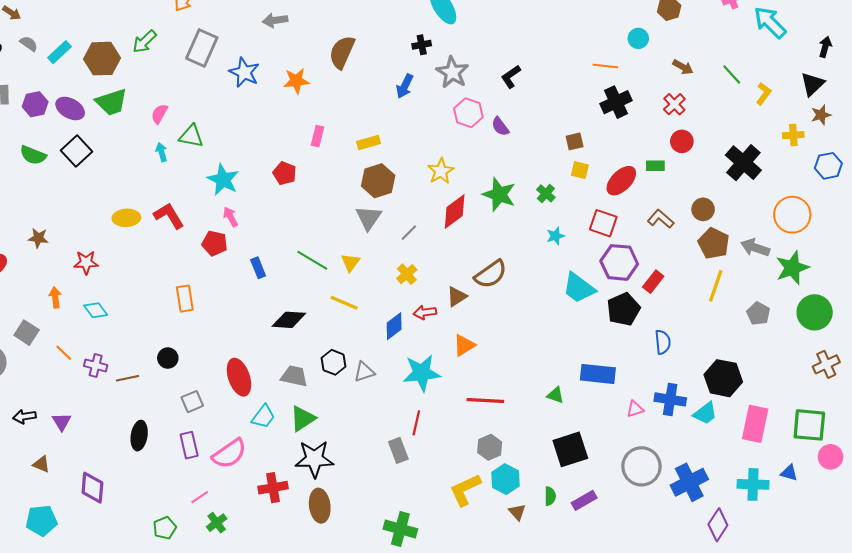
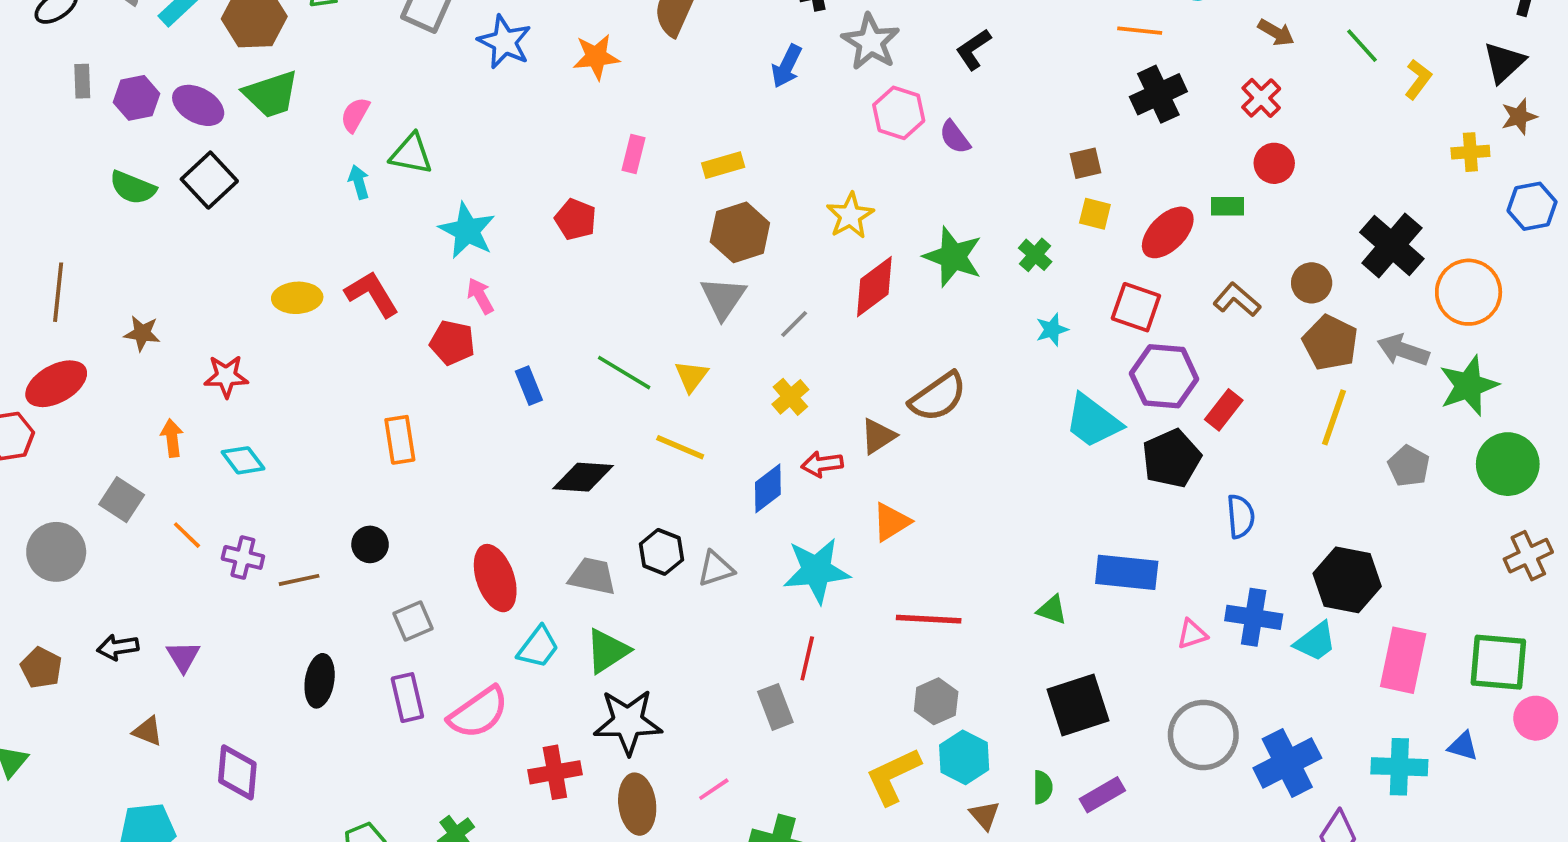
black cross: (743, 163) -> (1392, 246), moved
pink line: (200, 497) -> (714, 789), moved

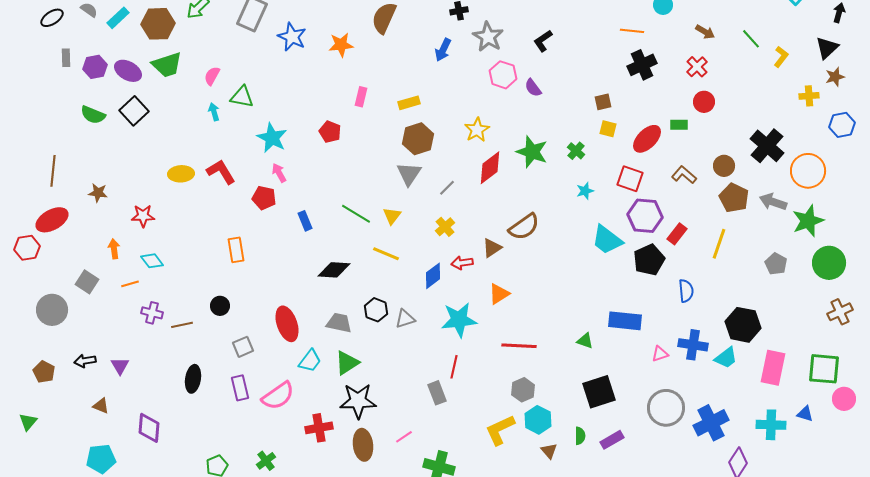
yellow line: (1334, 417) -> (719, 244), moved
orange line: (187, 535) -> (130, 284), moved, turned -60

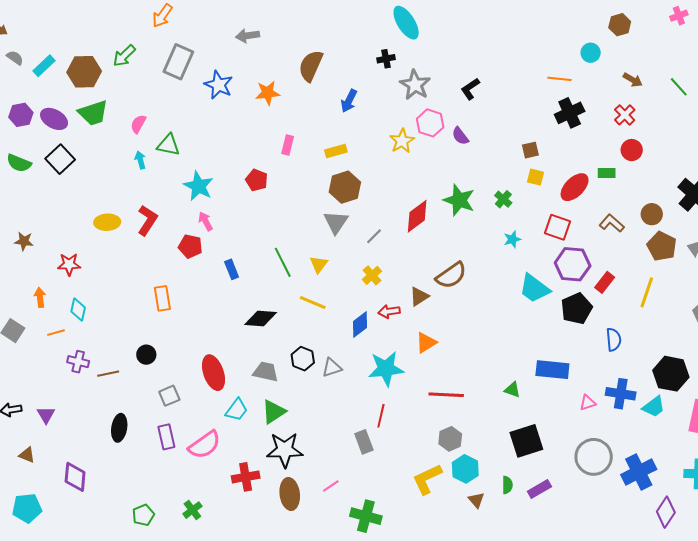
blue arrow: (443, 50) -> (349, 101), moved
yellow star: (477, 130) -> (402, 141), moved
red L-shape: (221, 172) -> (147, 220), turned 64
green line: (356, 214) -> (283, 262), turned 32
cyan diamond: (152, 261) -> (78, 309), turned 50

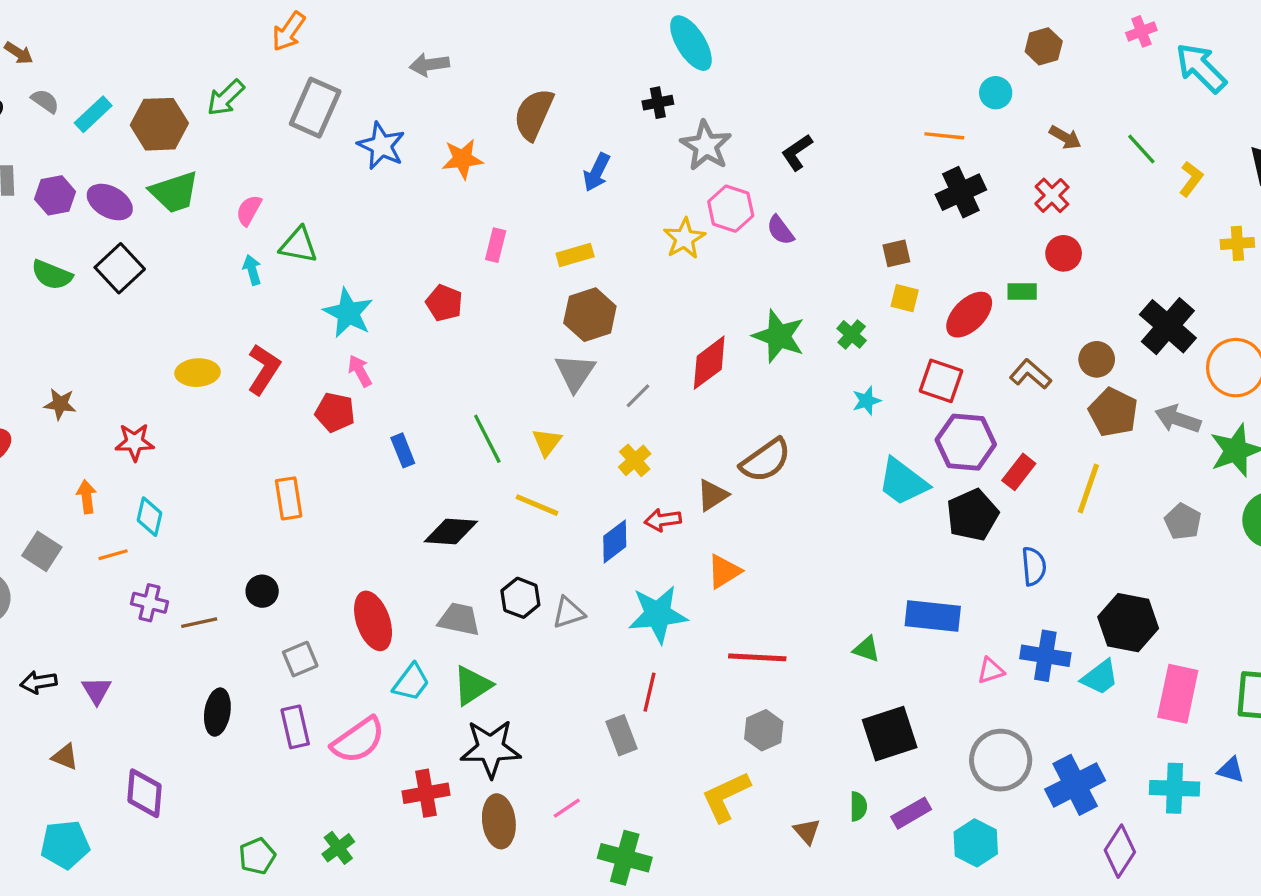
cyan hexagon: (465, 469) -> (976, 843), moved

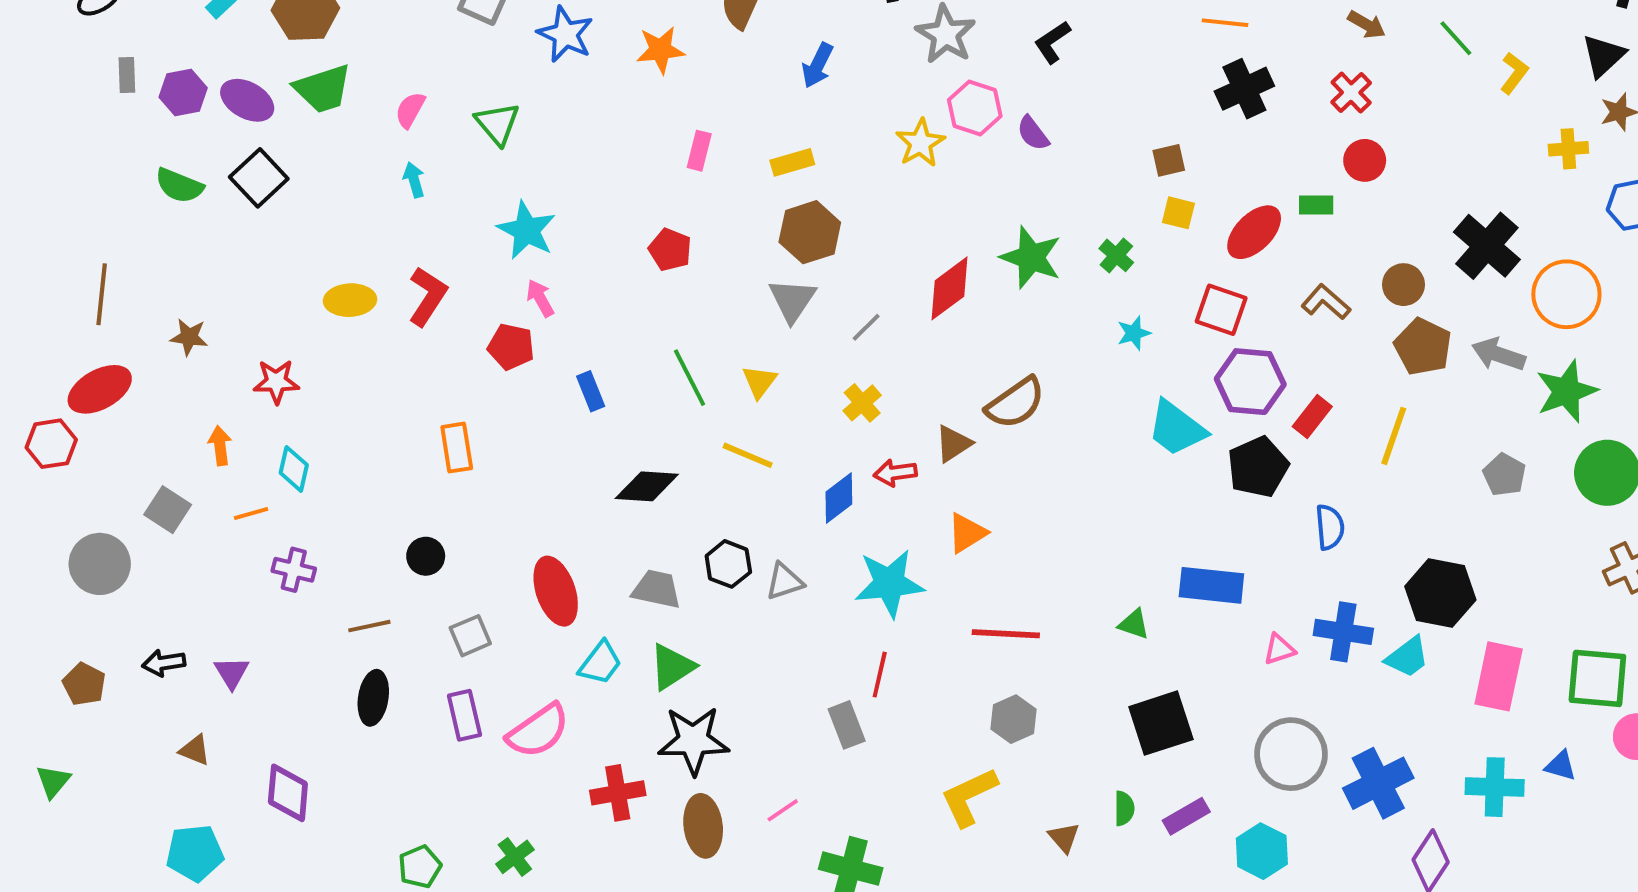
green triangle: (299, 245) -> (497, 124), moved, turned 39
red pentagon: (444, 303) -> (670, 250), moved
brown line: (199, 623) -> (369, 626), moved

